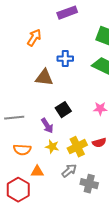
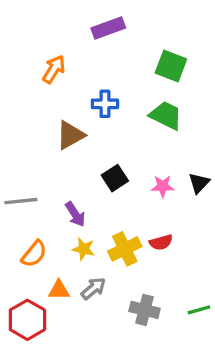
brown triangle: (44, 78) -> (70, 135), turned -36
black square: (63, 110) -> (115, 178), moved
orange semicircle: (22, 150) -> (34, 254), turned -54
gray arrow: (69, 171) -> (93, 288), moved

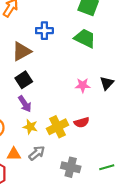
black square: (115, 178) -> (24, 80), moved

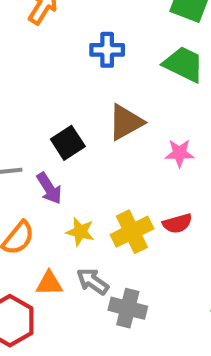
brown triangle: (21, 51) -> (126, 122), moved
purple arrow: (25, 104) -> (49, 188), moved
gray arrow: (37, 153) -> (93, 281), turned -105
gray cross: (71, 167) -> (128, 308), moved

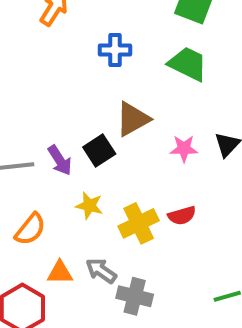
black square: (68, 143) -> (99, 150), moved
purple arrow: (49, 188) -> (60, 160), moved
yellow star: (80, 232) -> (89, 206), moved

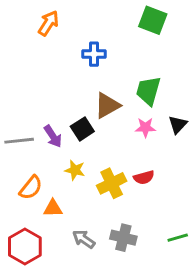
green trapezoid: (188, 64) -> (148, 91), moved, turned -100
gray arrow: (101, 271) -> (84, 239), moved
orange triangle: (60, 273) -> (53, 208), moved
gray cross: (135, 296) -> (123, 238), moved

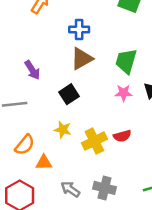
brown triangle: (107, 105) -> (82, 59), moved
purple arrow: (53, 136) -> (32, 70), moved

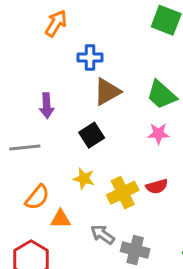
blue cross: (79, 30) -> (90, 57), moved
green trapezoid: (126, 61) -> (162, 95), turned -64
purple arrow: (32, 70) -> (47, 106), turned 30
gray arrow: (70, 189) -> (102, 235), moved

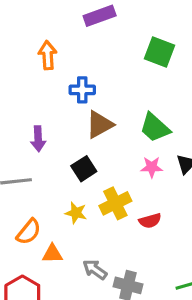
orange arrow: (56, 23) -> (48, 55), turned -36
yellow cross: (123, 193) -> (115, 203), moved

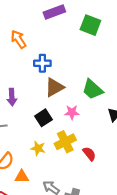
green square: (160, 52) -> (90, 25), moved
orange arrow: (48, 55) -> (18, 39), turned -30
pink star: (152, 167) -> (72, 112), moved
red semicircle: (150, 221) -> (89, 154), turned -112

